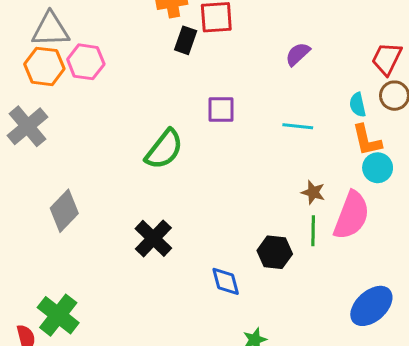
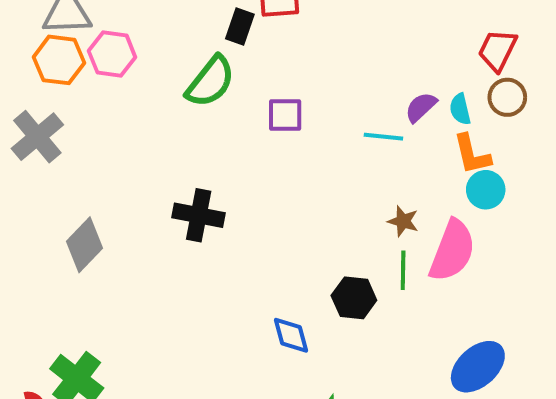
purple semicircle: (298, 54) -> (421, 107), moved
green semicircle: (164, 149) -> (210, 82), moved
black cross: (153, 238) -> (199, 215), moved, turned -33

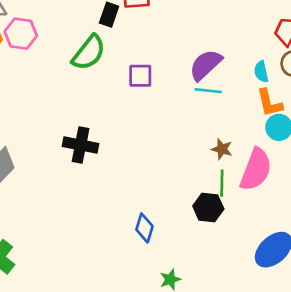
purple semicircle: (421, 107) -> (206, 65), moved, size x1.5
black hexagon: (354, 298) -> (208, 208), moved
blue diamond: (291, 335) -> (144, 228), turned 32

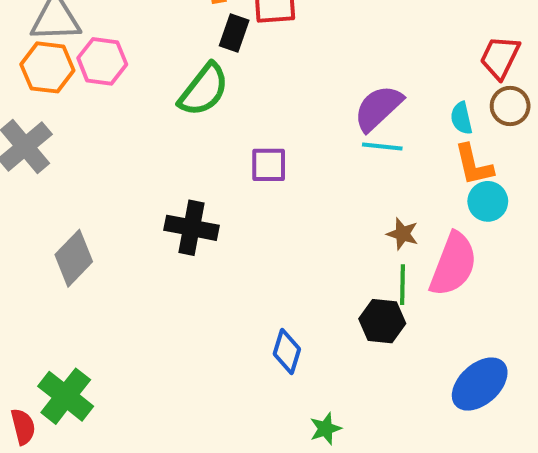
purple square: (140, 76) -> (269, 165), moved

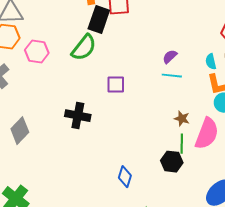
black rectangle: (234, 33) -> (99, 20), size x1.5
pink hexagon: (102, 61) -> (37, 52), moved
purple semicircle: (378, 108) -> (170, 57), size x0.6

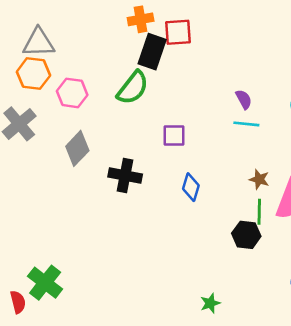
purple semicircle: (170, 57) -> (244, 99), turned 105
gray diamond: (20, 131) -> (77, 148), moved
blue diamond: (125, 177) -> (191, 187), moved

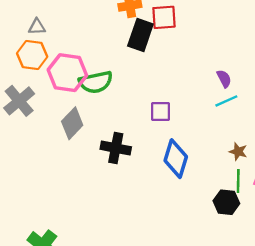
gray triangle: (39, 43) -> (37, 27), size x0.6
green semicircle: (133, 88) -> (96, 82), moved, turned 40
pink hexagon: (72, 93) -> (67, 73), size x1.4
cyan line: (246, 124) -> (226, 101), turned -30
blue diamond: (191, 187) -> (176, 159), size x1.5

